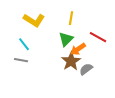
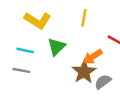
green triangle: (66, 39) -> (56, 47), moved
cyan line: (24, 44) -> (25, 50), turned -40

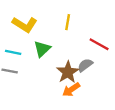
orange arrow: (93, 57) -> (71, 90), moved
gray semicircle: (103, 82) -> (85, 65), moved

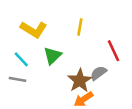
red line: (99, 44) -> (113, 51), turned 36
cyan line: (13, 52) -> (21, 59), turned 35

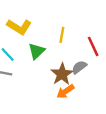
yellow line: (80, 27) -> (62, 35), moved

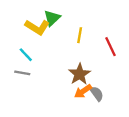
green triangle: (37, 51) -> (52, 18), moved
gray semicircle: (79, 67) -> (97, 94), moved, turned 91

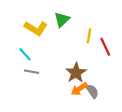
green triangle: (52, 18) -> (62, 20), moved
yellow line: (80, 35) -> (89, 36), moved
gray line: (22, 73) -> (31, 72), moved

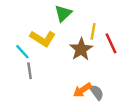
yellow L-shape: (36, 28) -> (43, 39), moved
gray line: (31, 72) -> (30, 71), turned 72
brown star: (76, 73) -> (81, 49), moved

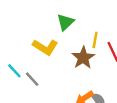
cyan line: (22, 52) -> (14, 71), moved
gray line: (30, 71) -> (32, 79), turned -35

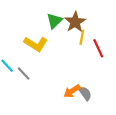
brown star: (83, 58) -> (75, 22), moved

